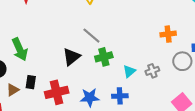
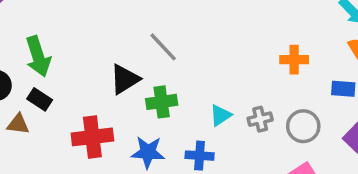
green cross: (104, 57) -> (162, 102), moved
gray circle: (182, 61) -> (303, 126), moved
black rectangle: (31, 82) -> (40, 99), moved, turned -72
brown triangle: (13, 90) -> (18, 124), turned 32

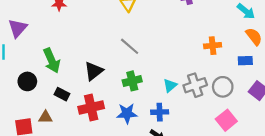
black triangle: (125, 79) -> (94, 71), moved
black rectangle: (40, 99) -> (62, 94), moved
gray cross: (260, 119) -> (195, 85), size x1.5
brown triangle: (18, 124) -> (45, 117), moved

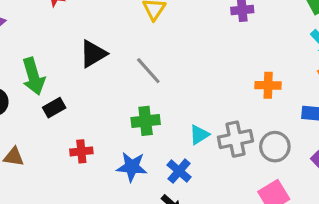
black triangle: (94, 71) -> (93, 54), moved
black rectangle: (62, 94) -> (54, 108), moved, turned -64
red cross: (91, 107) -> (81, 151), size x0.6
blue cross: (160, 112) -> (179, 171), turned 35

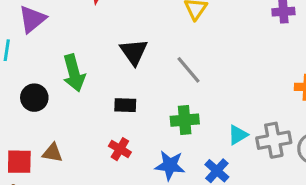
black triangle: (93, 54) -> (134, 52), turned -36
black rectangle: (54, 108) -> (125, 105), moved, turned 30
red cross: (81, 151) -> (120, 149), turned 35

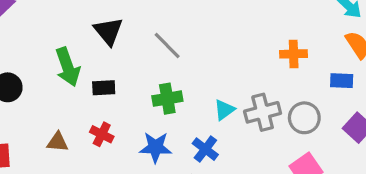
green arrow: (74, 73) -> (68, 67), moved
brown triangle: (52, 153) -> (58, 142), moved

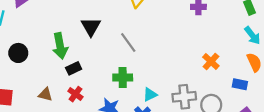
orange cross: (294, 54) -> (211, 61), turned 35
black rectangle: (104, 88) -> (74, 68), moved, turned -32
cyan triangle: (224, 110) -> (150, 95), moved

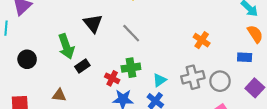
orange cross: (211, 61) -> (202, 40), moved
red cross: (75, 94) -> (112, 78), moved

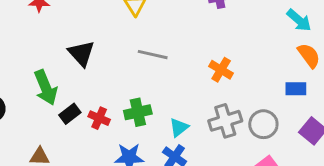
gray line: (131, 33) -> (153, 55), moved, turned -30
orange cross: (202, 40) -> (221, 70), moved
red cross: (112, 78) -> (99, 118), moved

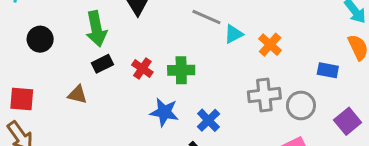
blue rectangle: (296, 89) -> (328, 70), moved
black rectangle: (70, 114) -> (102, 64), moved
cyan triangle: (179, 127) -> (234, 34), moved

